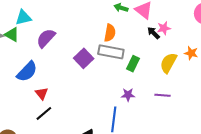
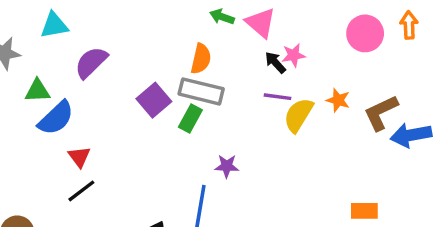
green triangle: (12, 35) -> (37, 91), moved, turned -35
green rectangle: (133, 64) -> (190, 118), moved
purple line: (163, 95) -> (277, 97), moved

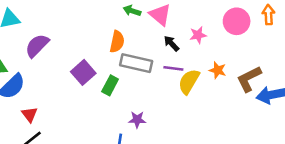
pink star: (293, 55) -> (198, 35), moved
gray rectangle: (201, 91) -> (136, 63), moved

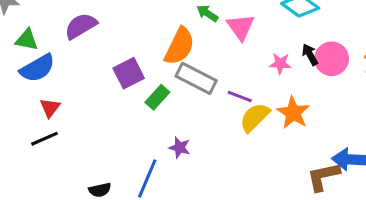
orange semicircle: (117, 42) -> (180, 46), size x1.4
black arrow: (171, 43) -> (310, 55), moved
orange star: (218, 70) -> (293, 113), size x1.5
brown L-shape: (249, 79) -> (323, 177), moved

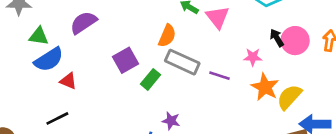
orange semicircle: (180, 46) -> (167, 36), size x0.7
pink star: (280, 64) -> (253, 57), moved
red triangle: (50, 108) -> (68, 81), moved, turned -42
yellow semicircle: (255, 117) -> (289, 97), moved

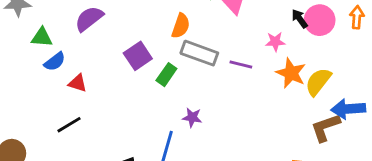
blue semicircle: (49, 60) -> (55, 62), size x0.7

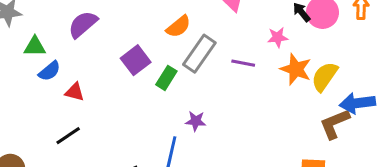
orange semicircle: (181, 26) -> (178, 26), turned 35
gray rectangle: (199, 53) -> (199, 54), turned -72

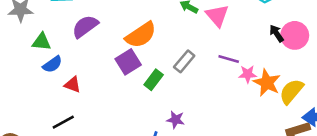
orange semicircle: (178, 26) -> (141, 35), moved, size x1.4
pink star: (278, 37) -> (248, 74), moved
gray rectangle: (199, 54) -> (184, 61), size x0.7
purple line: (243, 63) -> (229, 59), moved

